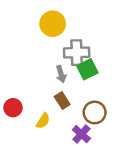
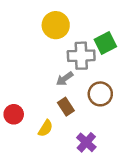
green square: (87, 69) -> (105, 43), moved
gray arrow: (61, 74) -> (65, 79), turned 70
brown circle: (95, 112) -> (100, 94), moved

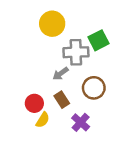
red circle: (14, 114) -> (34, 103), moved
purple cross: (86, 142) -> (81, 122), moved

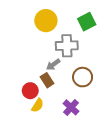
green square: (99, 40) -> (87, 22), moved
brown rectangle: (62, 100) -> (47, 80), moved

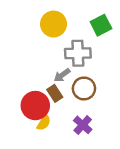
brown circle: (83, 77) -> (84, 88), moved
red circle: (30, 91) -> (35, 106), size x1.5

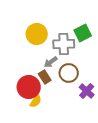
yellow circle: (54, 24) -> (37, 34), moved
green square: (101, 25) -> (83, 33), moved
purple cross: (83, 125) -> (87, 91), moved

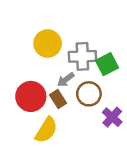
green square: (83, 33) -> (107, 64), moved
red circle: (29, 87) -> (31, 96), moved
yellow semicircle: (36, 101) -> (46, 130), size x1.5

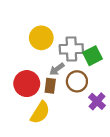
brown rectangle: (58, 99) -> (50, 86), turned 40

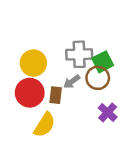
yellow circle: (41, 38) -> (33, 63), moved
gray arrow: (57, 69) -> (72, 82), moved
brown circle: (77, 81) -> (98, 78), moved

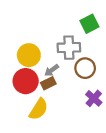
green square: (103, 62) -> (89, 24), moved
gray arrow: (72, 82) -> (52, 70), moved
brown rectangle: (56, 95) -> (48, 83), turned 56

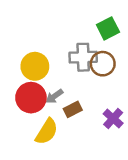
brown circle: (85, 68) -> (103, 64), moved
gray arrow: (52, 70) -> (54, 96), moved
brown rectangle: (48, 83) -> (73, 109), moved

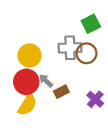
gray arrow: (54, 96) -> (46, 81), turned 80
yellow semicircle: (47, 132) -> (27, 105), moved

